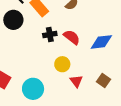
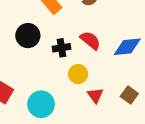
black circle: (13, 20) -> (28, 36), moved
black cross: (50, 34) -> (61, 48), moved

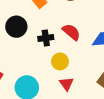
red triangle: (95, 95) -> (66, 84), moved

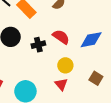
yellow circle: (60, 61) -> (65, 65), moved

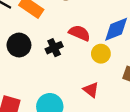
yellow circle: (65, 65) -> (101, 54), moved

